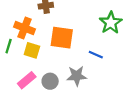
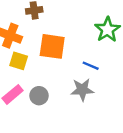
gray star: (77, 76) -> (82, 90), moved

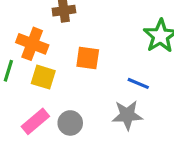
orange square: (52, 46) -> (88, 58), size x0.7

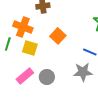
orange square: (88, 58) -> (58, 36), turned 35

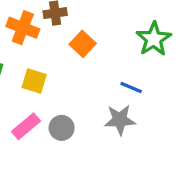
orange cross: (23, 27) -> (23, 28), moved
orange square: (58, 36) -> (83, 44), moved

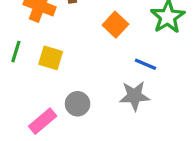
orange square: (83, 44) -> (115, 25), moved
pink rectangle: (26, 126) -> (43, 121), moved

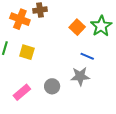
orange square: (115, 25) -> (77, 27), moved
gray circle: (78, 104) -> (52, 86), moved

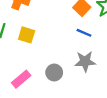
blue line: (87, 56) -> (84, 33), moved

